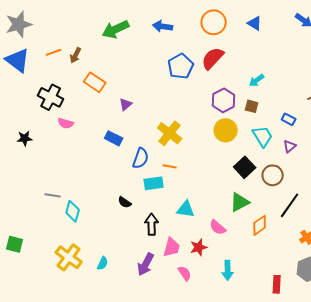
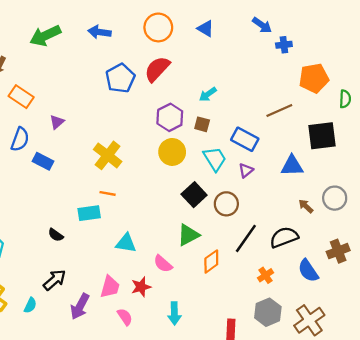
blue rectangle: (289, 119) -> (245, 139), size x1.6
blue semicircle: (141, 158) -> (20, 139), moved
black arrow: (152, 224) -> (55, 280), moved, turned 50

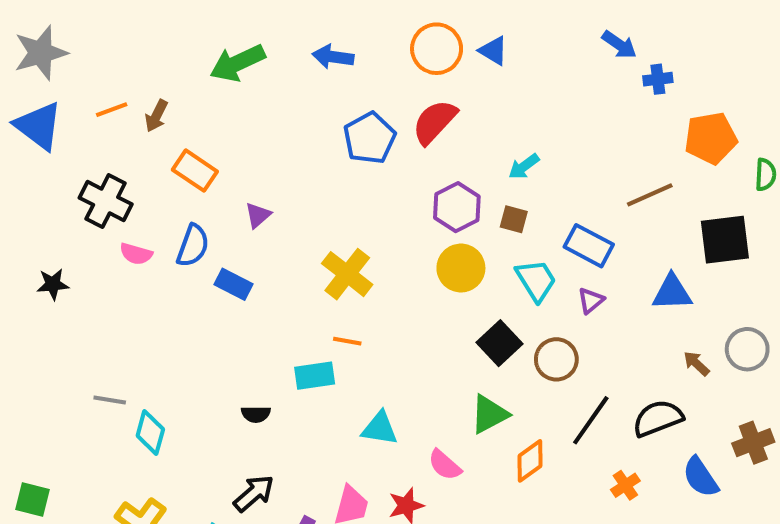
blue triangle: (206, 29) -> (493, 51), moved
black semicircle: (56, 235) -> (256, 414), turned -35

